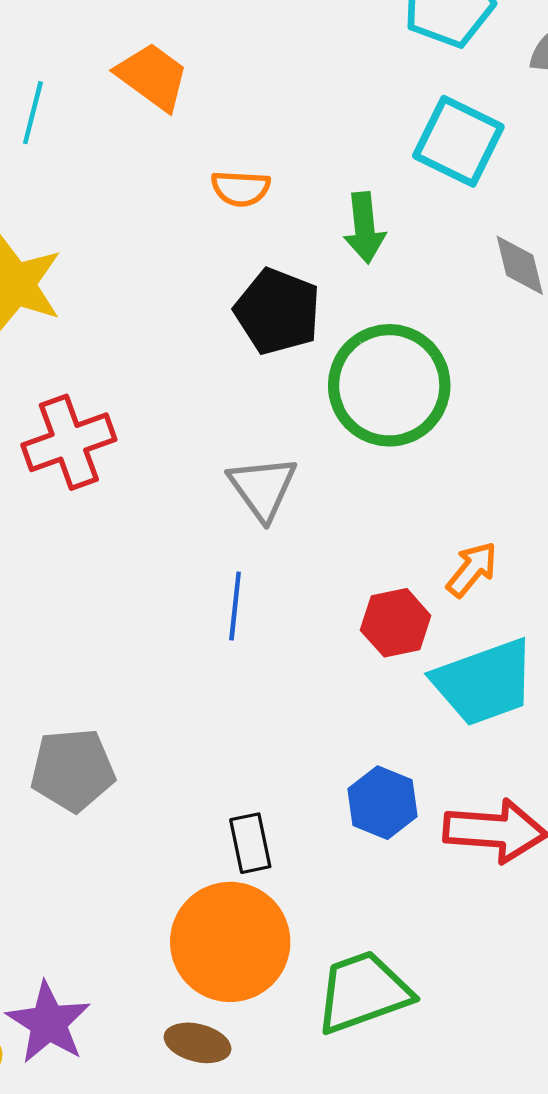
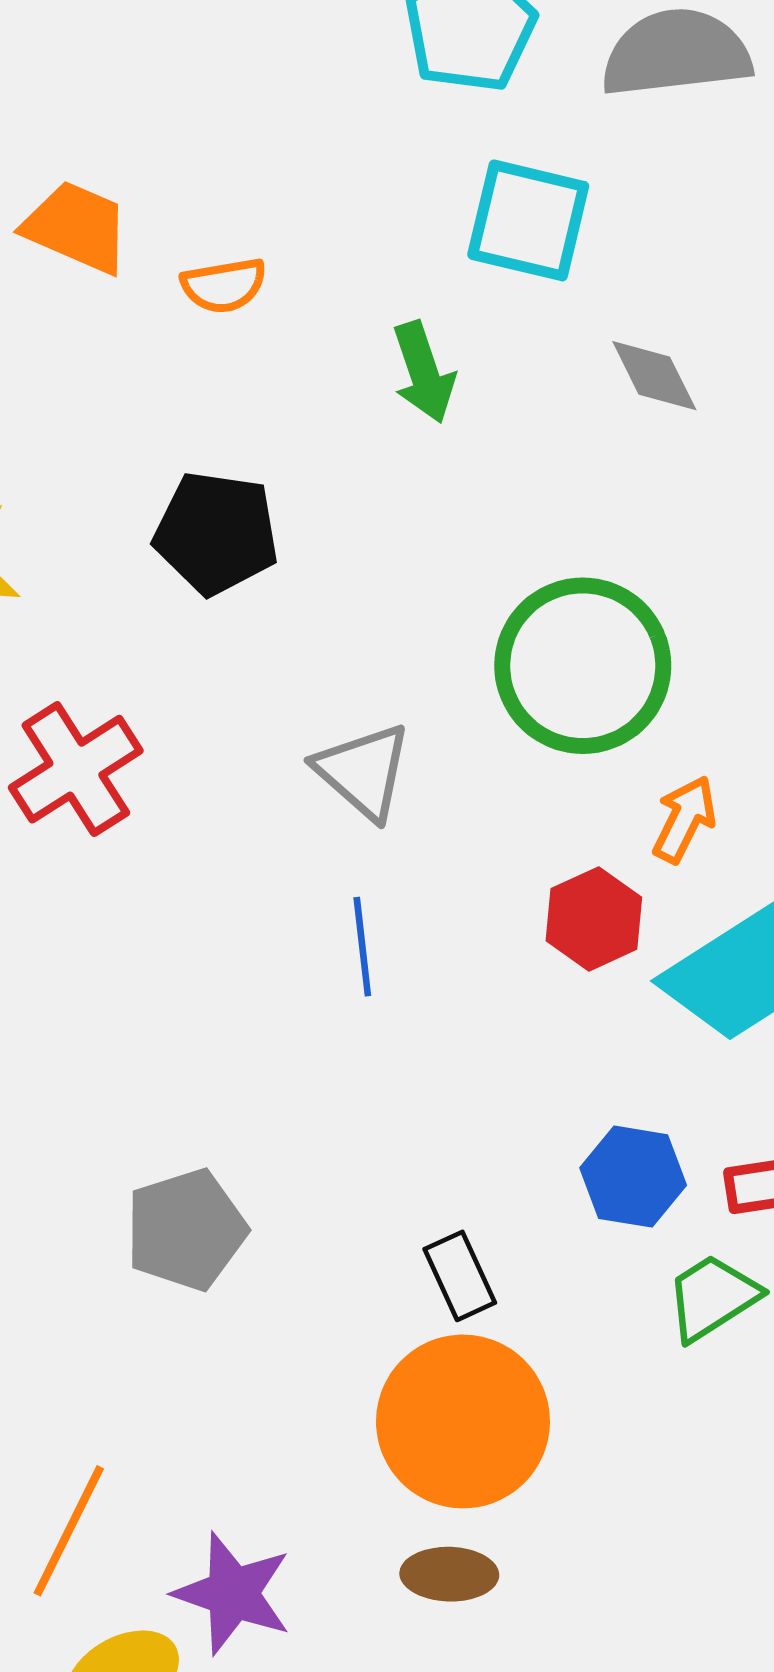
orange semicircle: (241, 188) -> (224, 285), moved
black pentagon: (277, 311) -> (216, 533), moved
green circle: (389, 385) -> (583, 666), moved
green trapezoid: (363, 992) -> (712, 1297), moved, size x0.7

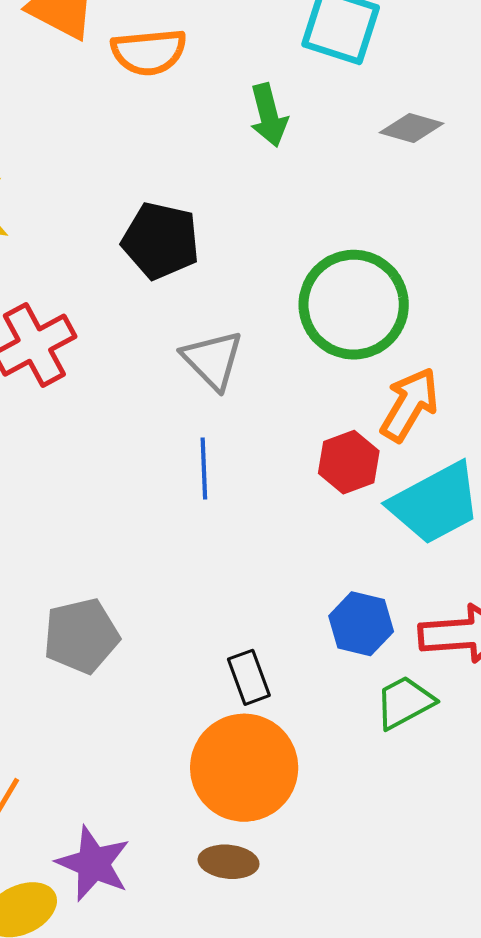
orange semicircle: (224, 285) -> (149, 52), size x1.4
gray diamond: (654, 376) -> (412, 128), turned -52
black pentagon: (216, 533) -> (161, 241), moved
orange arrow: (684, 819) -> (410, 405), size x1.4

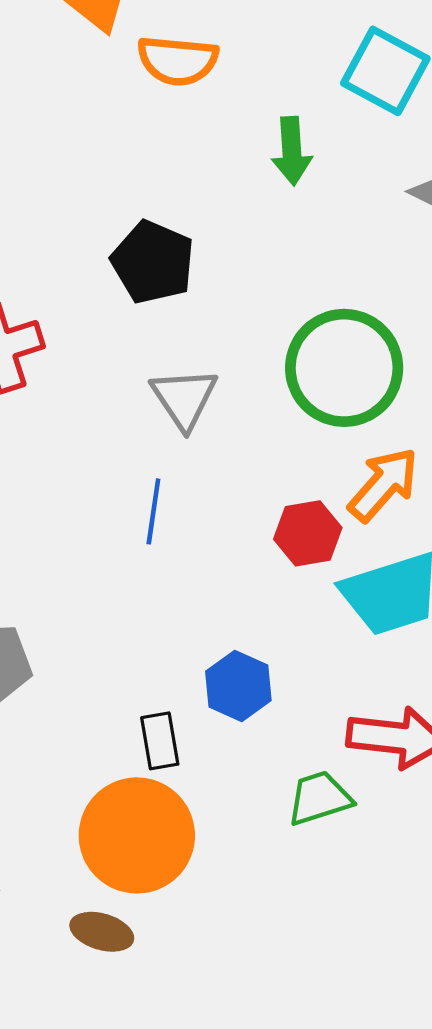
blue hexagon: (361, 624) -> (238, 686), moved

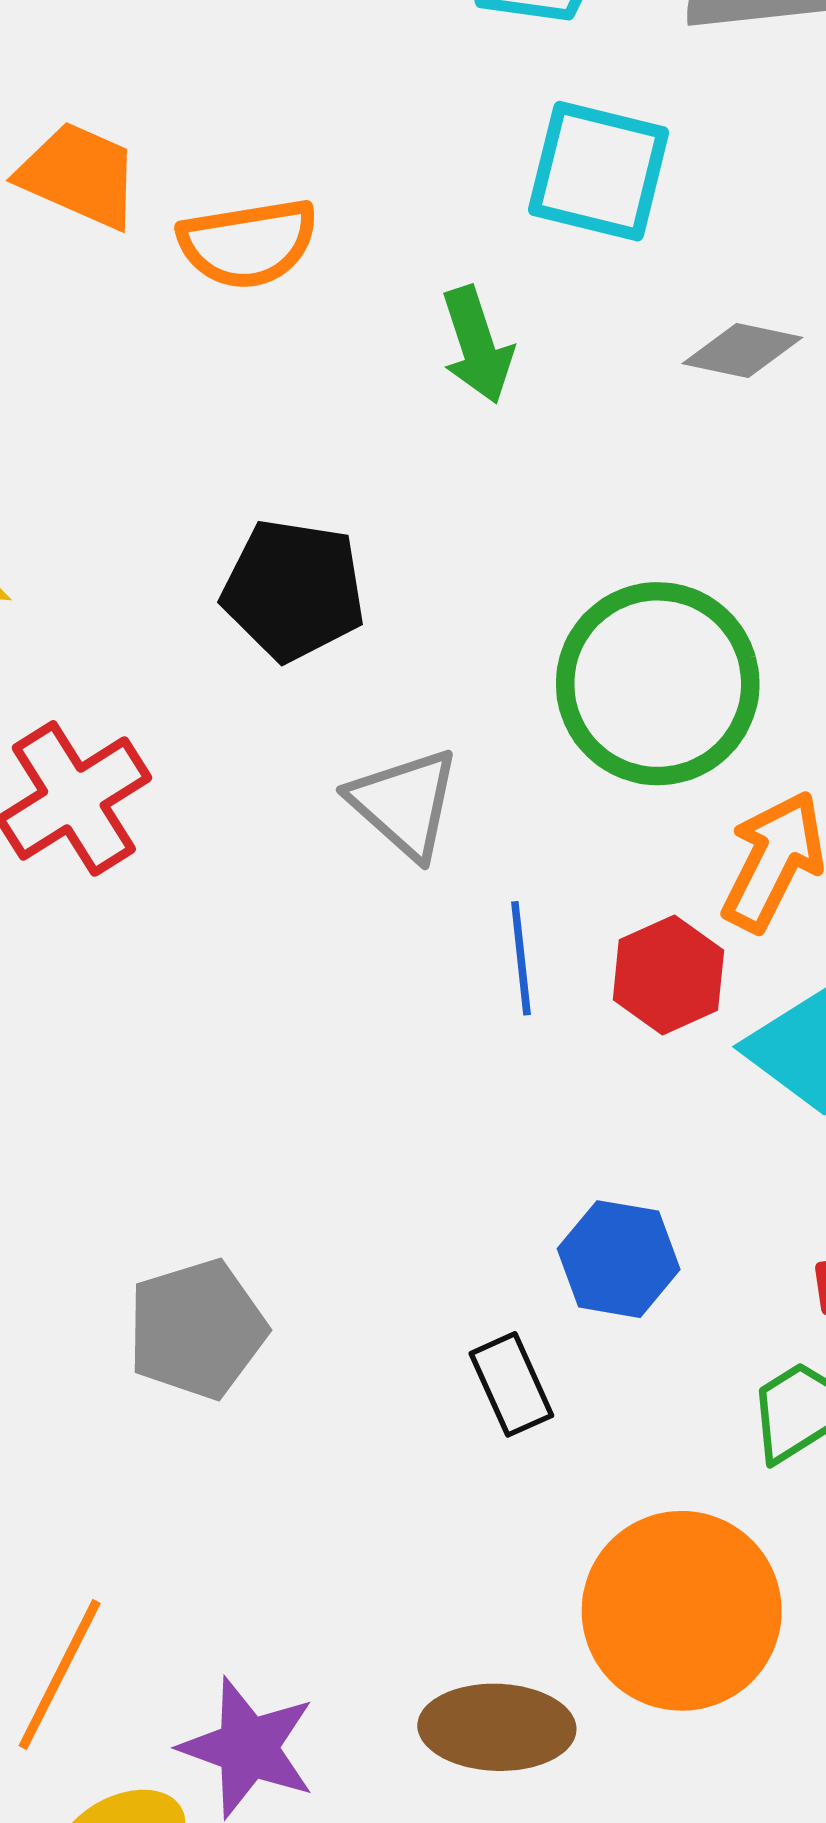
blue line: (153, 511) -> (521, 958), moved
orange circle: (137, 835) -> (682, 1611), moved
brown ellipse: (102, 932) -> (497, 1727), size x1.4

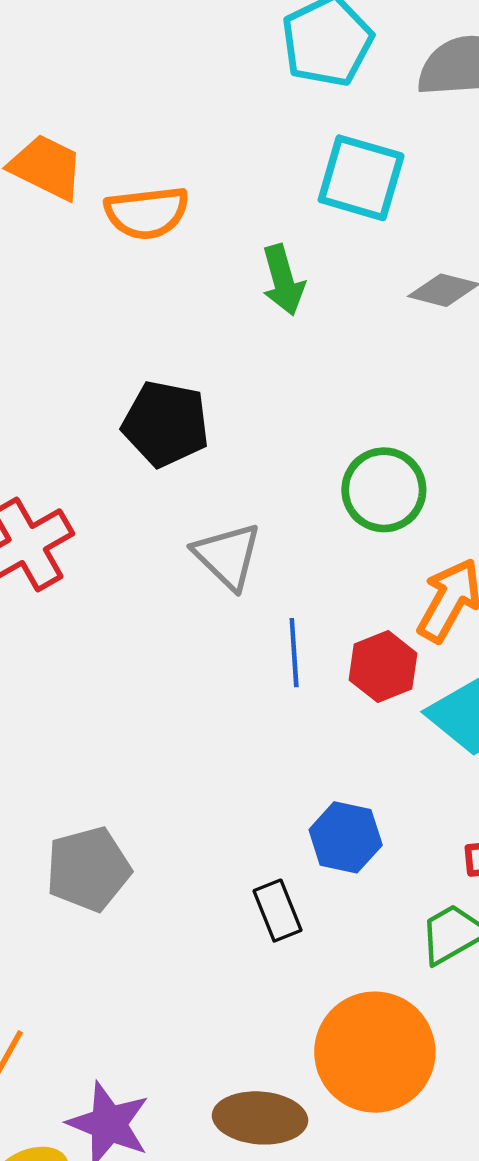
green circle: (658, 684) -> (384, 490), size x0.7

